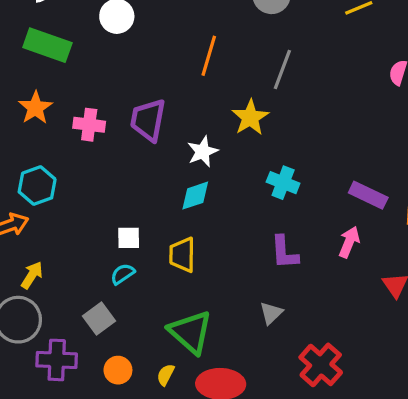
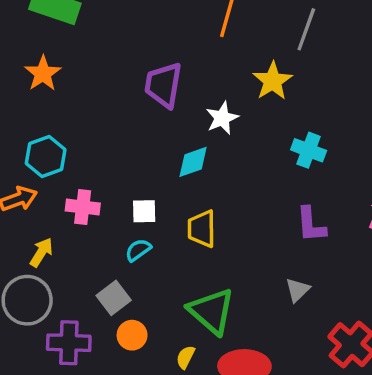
pink cross: (89, 125) -> (83, 207), moved
cyan diamond: (195, 196) -> (193, 162), moved
orange circle: (118, 370) -> (132, 335), moved

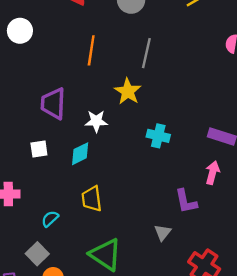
white star: (222, 118) -> (96, 121), turned 30
white square: (144, 211) -> (39, 149), moved
purple L-shape: (311, 225) -> (186, 201), moved

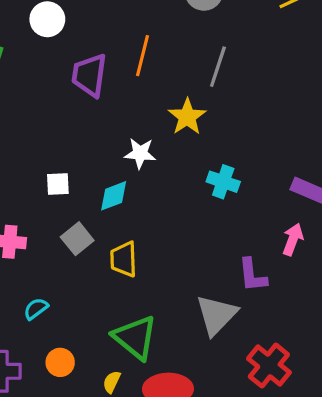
purple trapezoid: (53, 103) -> (89, 75), moved
cyan semicircle: (50, 219) -> (36, 309), moved
gray triangle: (163, 232) -> (216, 315), size x1.8
gray square: (37, 254) -> (77, 239), moved

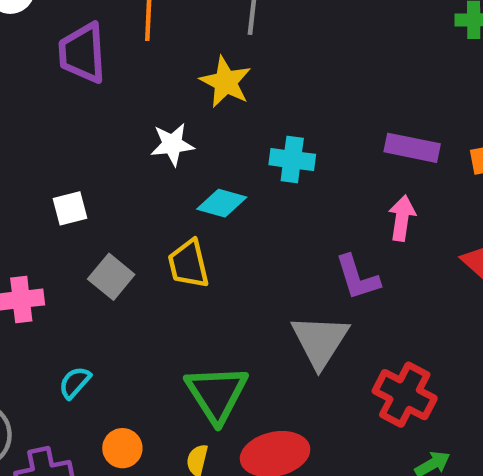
cyan diamond: (114, 196) -> (222, 203), moved, turned 48
yellow trapezoid: (124, 259) -> (188, 264), moved
green triangle: (135, 337) -> (217, 394), turned 30

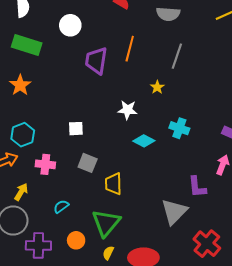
yellow star: (226, 82) -> (157, 87), size x0.6
yellow trapezoid: (188, 264) -> (113, 184), moved
gray square: (111, 277) -> (88, 163), turned -30
green triangle: (217, 394) -> (106, 223), moved

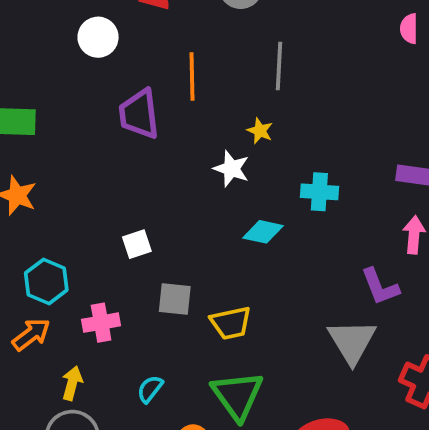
white circle: (70, 25) -> (98, 37), moved
white star: (128, 110) -> (231, 169), moved, turned 30
yellow trapezoid: (113, 184) -> (231, 323), turned -85

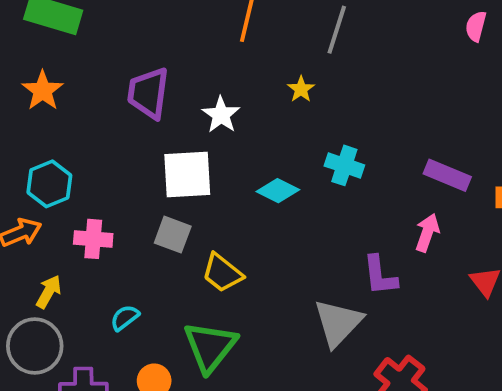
purple trapezoid: (139, 114) -> (148, 93), moved
white star: (231, 169) -> (221, 115), moved
white square: (137, 244) -> (187, 175), moved, size x1.8
yellow trapezoid: (231, 323) -> (222, 273), turned 36

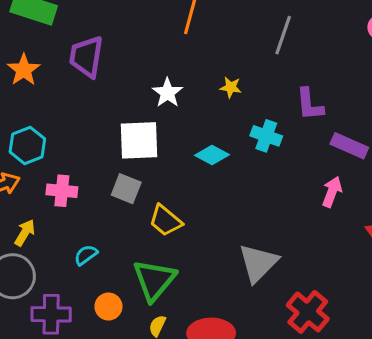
gray line: (337, 30) -> (283, 35), moved
yellow star: (301, 89) -> (231, 87), moved, turned -30
purple trapezoid: (148, 93) -> (86, 57), moved
purple L-shape: (380, 275) -> (310, 104), moved

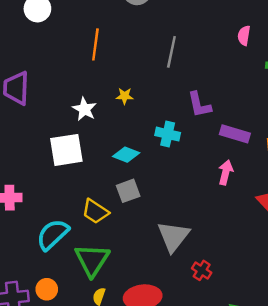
yellow star: (231, 87) -> (125, 96), moved
gray square: (126, 189) -> (128, 191), moved, turned -35
cyan semicircle: (86, 255) -> (53, 234), moved, size x1.8
orange circle: (108, 307) -> (47, 289), moved
red cross: (308, 312) -> (202, 270), moved, size x0.6

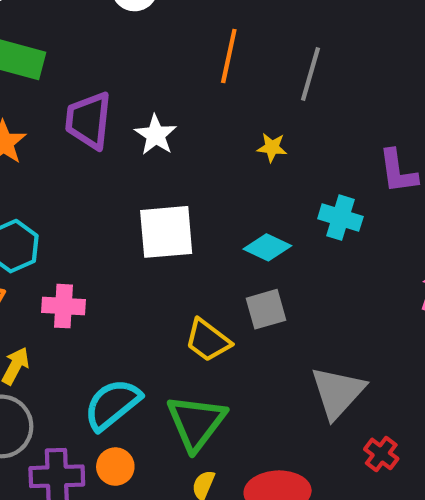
gray line: (171, 52) -> (311, 74), moved
white star: (84, 109) -> (156, 135), moved
cyan semicircle: (53, 234) -> (112, 404), moved

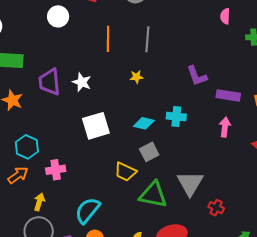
cyan cross: (340, 218) -> (176, 117), moved
green triangle: (196, 422) -> (153, 195), moved, turned -44

